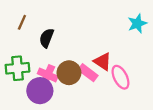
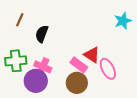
brown circle: (69, 73) -> (77, 83), moved

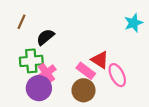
black semicircle: (42, 34) -> (45, 37), turned 30
green cross: (16, 61) -> (31, 61), moved
pink cross: (43, 67) -> (47, 73), turned 30

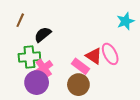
pink ellipse: (117, 75) -> (110, 54), moved

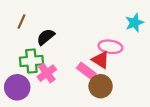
pink ellipse: (110, 54) -> (110, 47), moved, turned -55
purple circle: (37, 83) -> (17, 87), moved
brown circle: (78, 85) -> (101, 86), moved

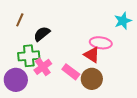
pink rectangle: (86, 71) -> (71, 72), moved

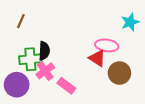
black semicircle: (42, 34) -> (44, 51), moved, turned 132
pink rectangle: (71, 72) -> (66, 86), moved
brown circle: (92, 79) -> (119, 73), moved

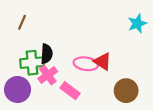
pink ellipse: (107, 45) -> (86, 64), moved
brown circle: (119, 73) -> (126, 91), moved

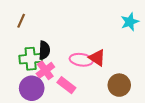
purple circle: (17, 90) -> (32, 88), moved

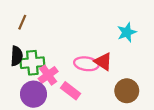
cyan star: (130, 22) -> (127, 32), moved
black semicircle: (44, 50) -> (17, 56), moved

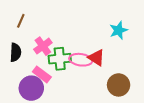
green cross: (32, 63) -> (60, 59), moved
pink cross: (48, 75) -> (43, 46), moved
pink rectangle: (71, 91) -> (42, 74), moved

